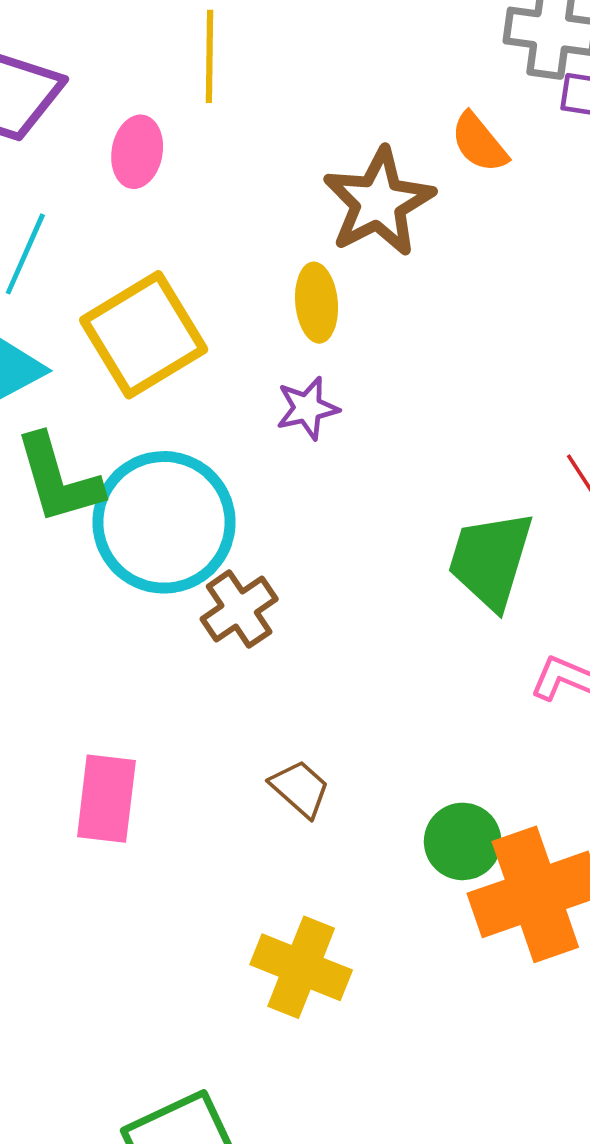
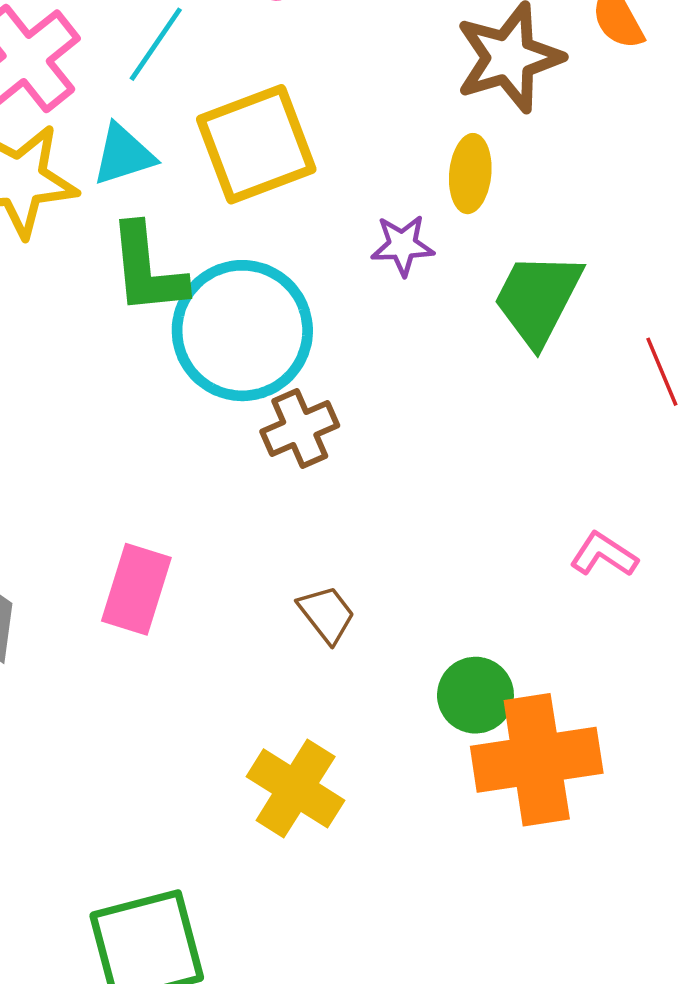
yellow ellipse: (317, 303) -> (470, 174), moved
green trapezoid: (490, 560) -> (538, 299), moved

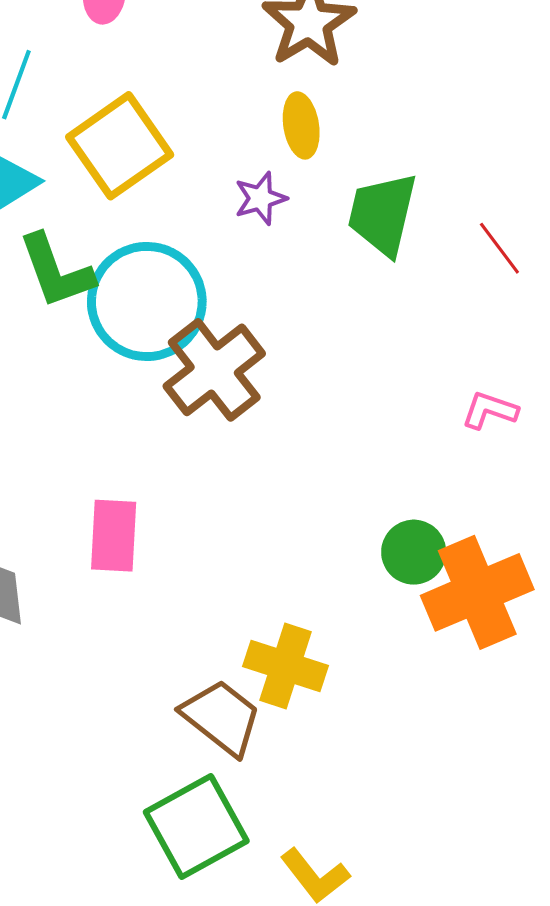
brown cross: (300, 429) -> (214, 370), size x1.6
brown trapezoid: (327, 614) -> (221, 717), moved, size x1.6

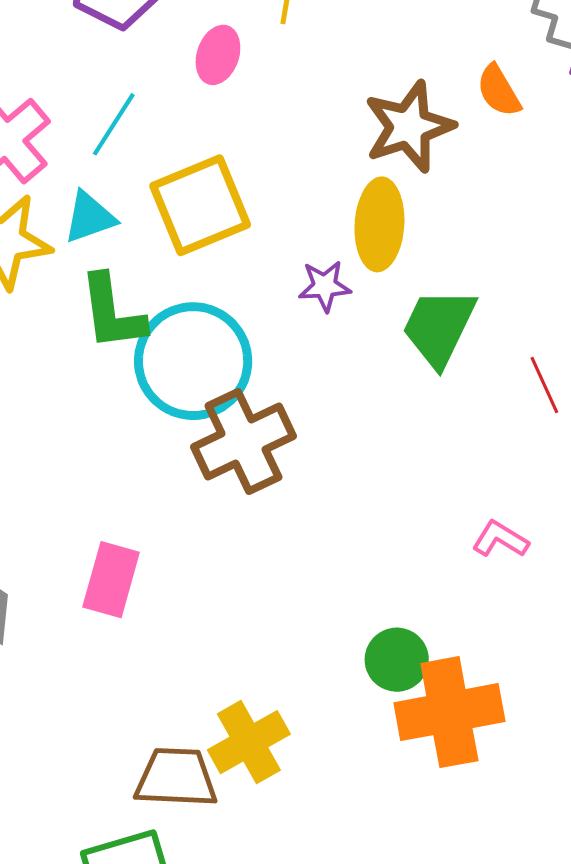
yellow ellipse: (301, 125) -> (379, 224), size x1.4
yellow cross: (285, 666) -> (249, 742), turned 30
brown trapezoid: (221, 717) -> (176, 778), turned -48

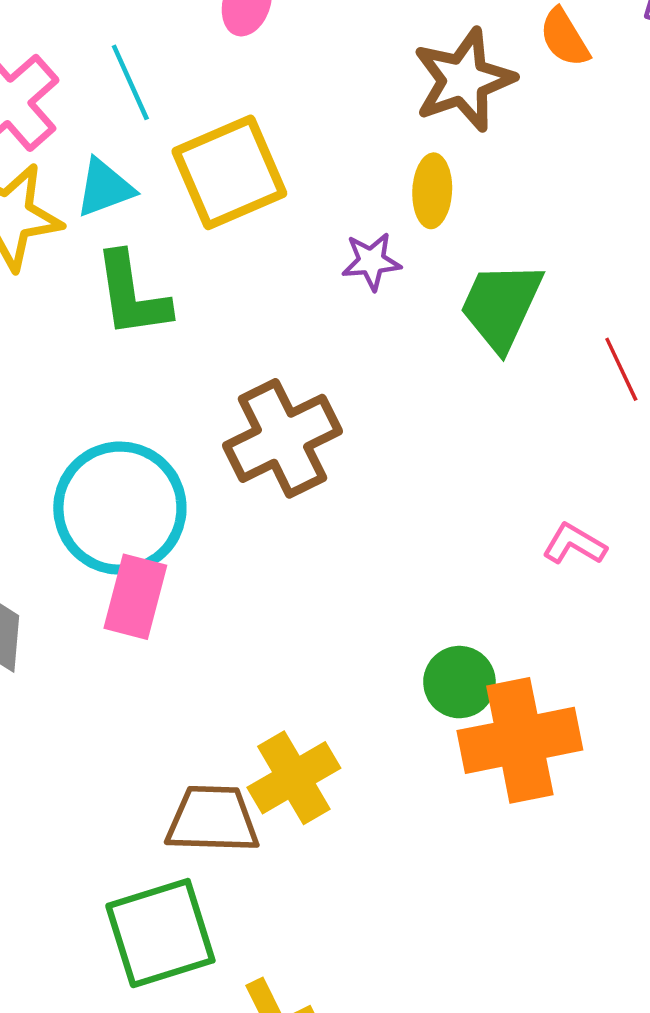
cyan line: (114, 124) -> (130, 82), turned -56
yellow ellipse: (379, 224) -> (432, 191), size x0.7
cyan circle: (193, 361) -> (120, 508), moved

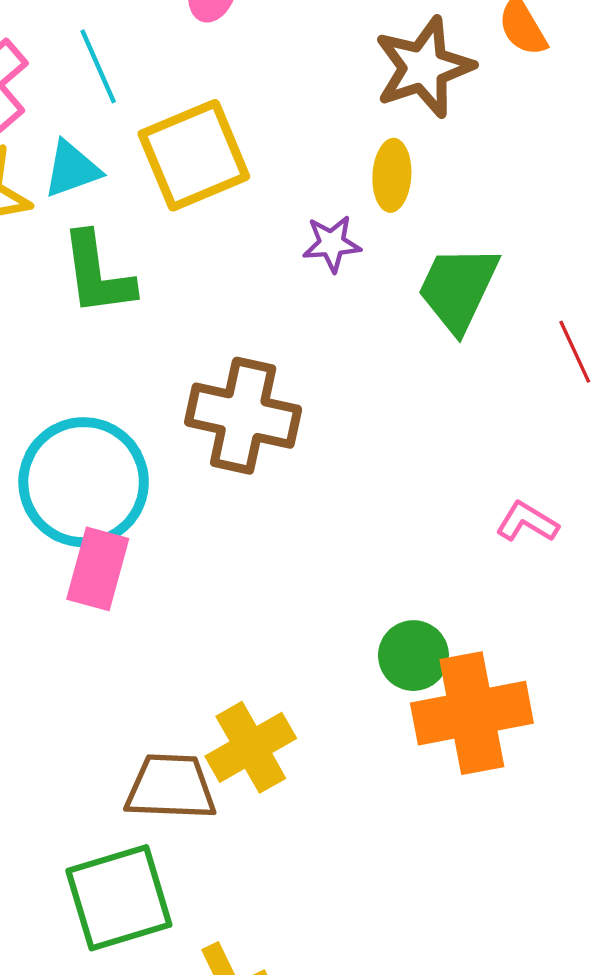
brown cross: (282, 438) -> (243, 416), turned 38

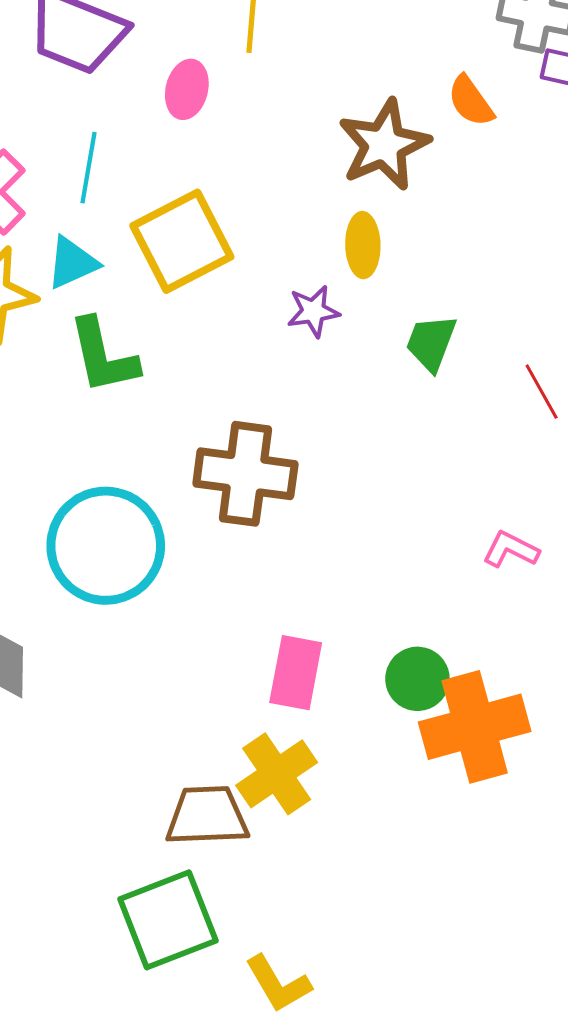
cyan line: (98, 66) -> (89, 168), turned 38
green trapezoid: (458, 288) -> (431, 343), size x0.7
pink rectangle: (98, 569) -> (296, 673), moved

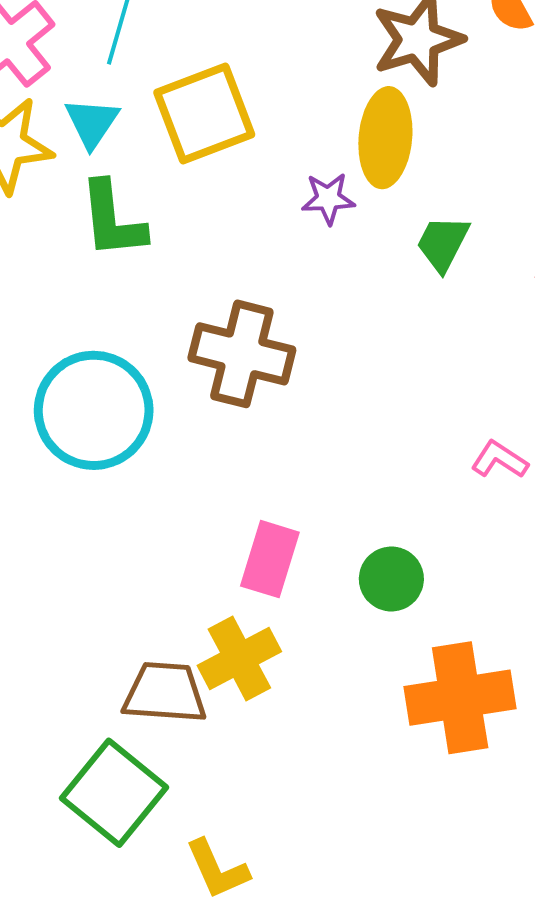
yellow ellipse: (363, 245) -> (385, 138), size x1.5
cyan triangle: (72, 263) -> (92, 123), turned -38
orange cross: (475, 727) -> (460, 698), moved
green square: (168, 920) -> (114, 793), turned -36

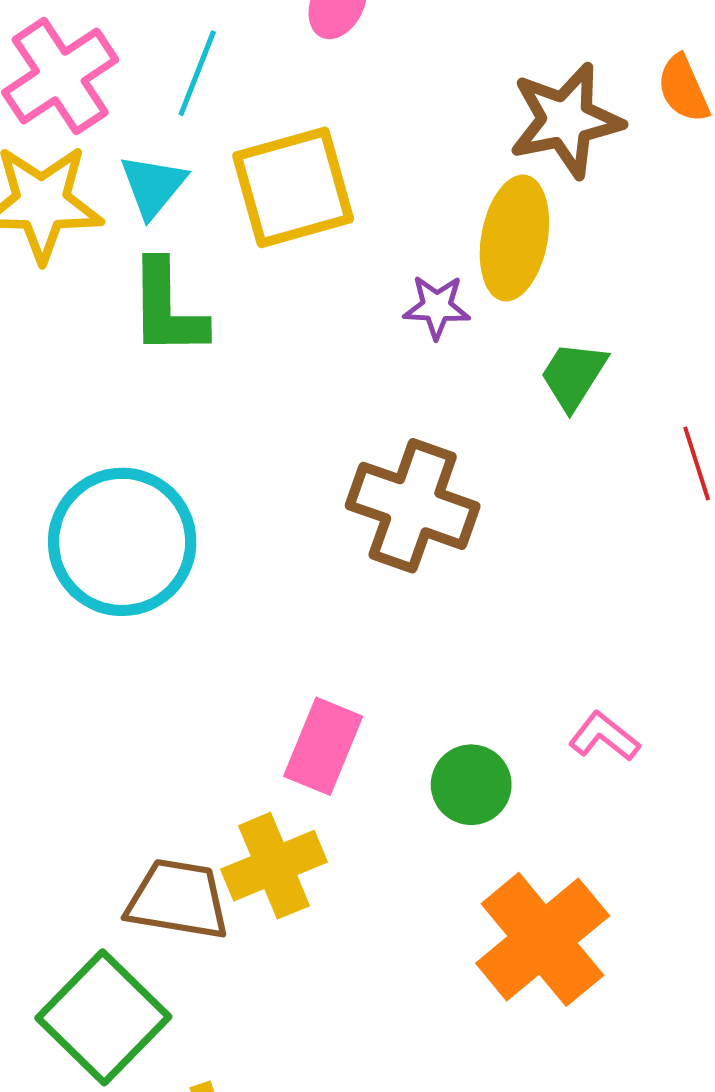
brown cross: (242, 354) -> (413, 506), moved
pink L-shape: (499, 460) -> (604, 737), moved
orange cross: (460, 698) -> (543, 939), turned -36

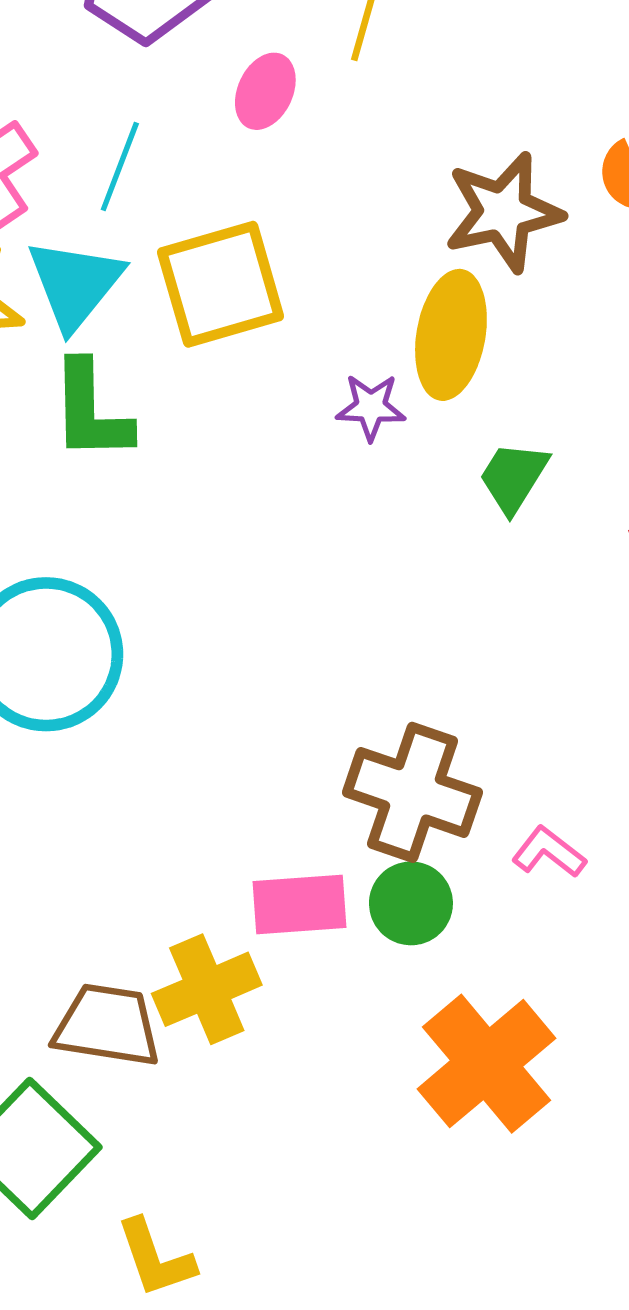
cyan triangle: (153, 186) -> (75, 284), size x1.4
brown cross: (413, 506) -> (412, 792), moved
pink rectangle: (323, 746) -> (300, 904), moved, turned 64

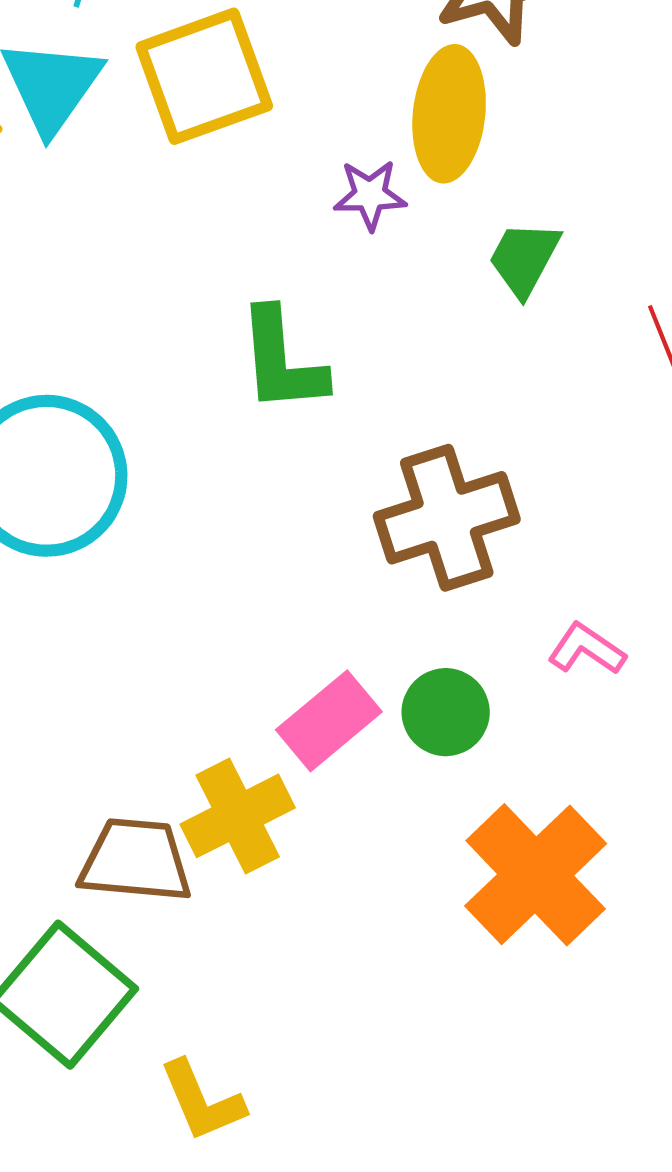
green L-shape: (91, 411) -> (282, 361), moved
brown cross: (412, 792) -> (447, 518), moved, turned -33
pink rectangle: (300, 904) -> (329, 721), turned -32

